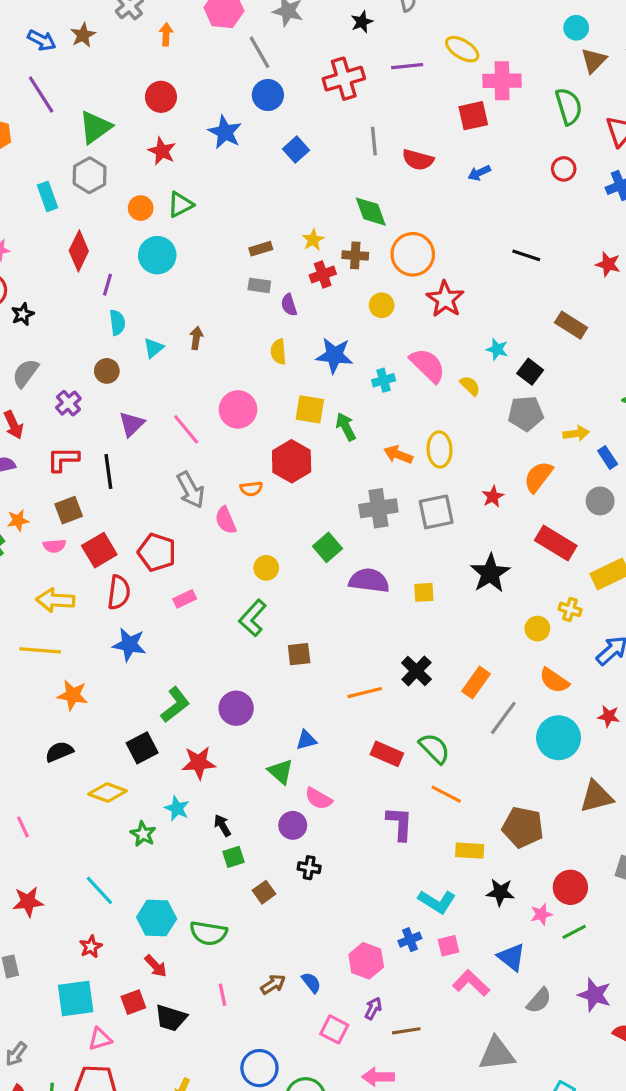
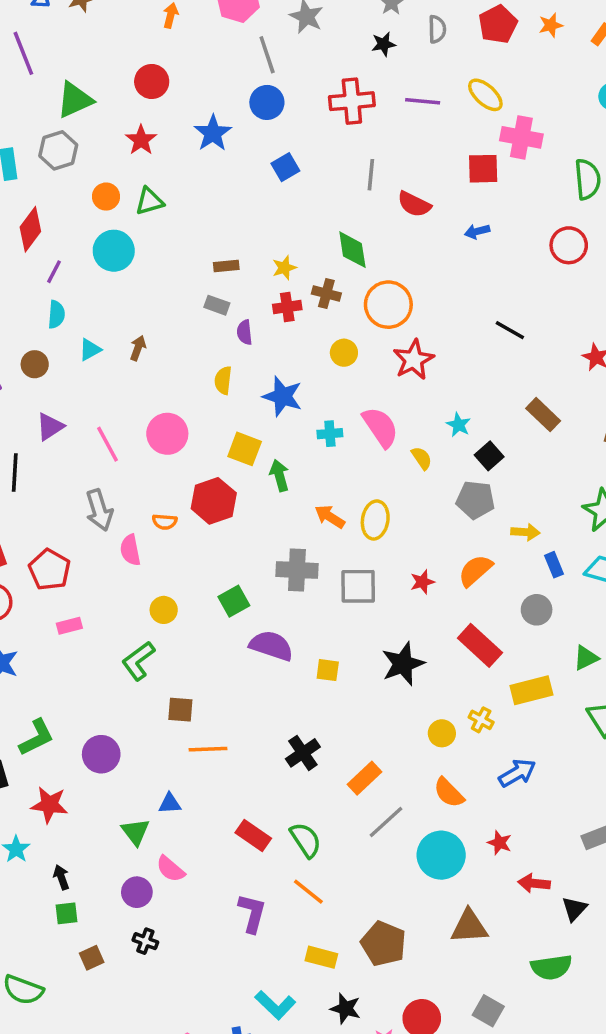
red circle: (564, 169) -> (569, 245), size x1.4
orange line: (365, 693) -> (208, 749), moved

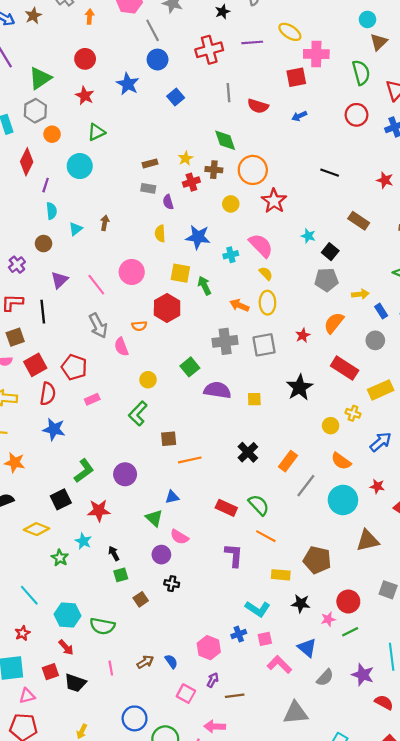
orange circle: (106, 197) -> (52, 134), moved
yellow semicircle: (422, 458) -> (266, 273), moved

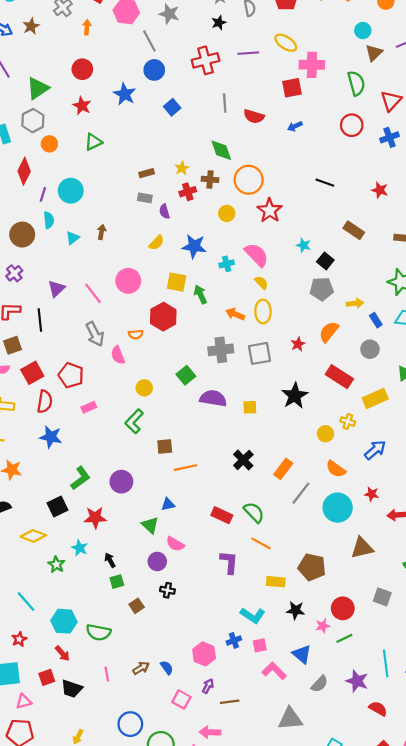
cyan circle: (80, 166) -> (71, 191), moved
yellow semicircle: (160, 234) -> (156, 243), turned -133
brown circle: (44, 244) -> (22, 235), moved, size x1.5

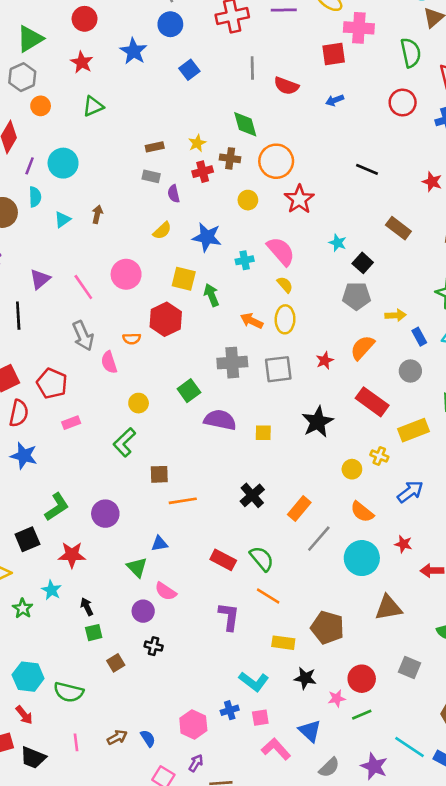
cyan line: (386, 663) -> (409, 747), turned -52

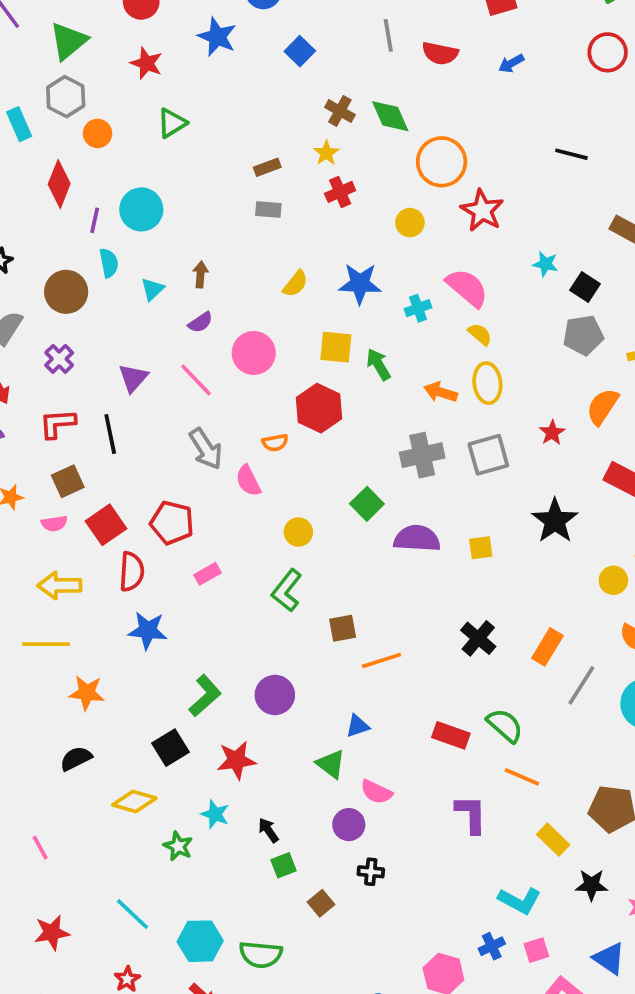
brown cross: (230, 158) -> (340, 111), moved, turned 30
purple semicircle: (174, 194) -> (200, 322), moved, turned -102
yellow rectangle: (283, 643) -> (553, 840), turned 45

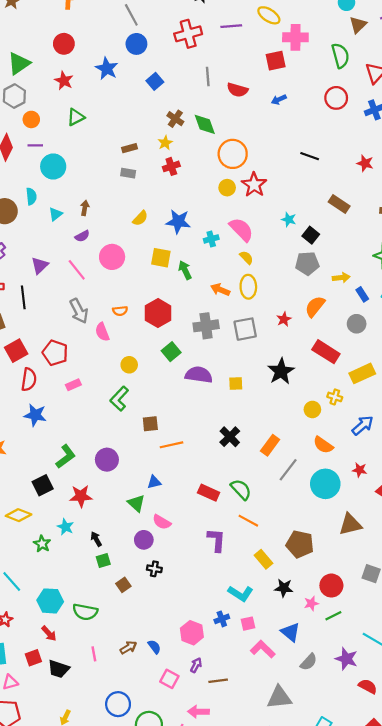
purple line: (95, 220) -> (35, 145), moved, turned 72
yellow circle: (410, 223) -> (227, 188), moved
red hexagon: (319, 408) -> (158, 313), moved

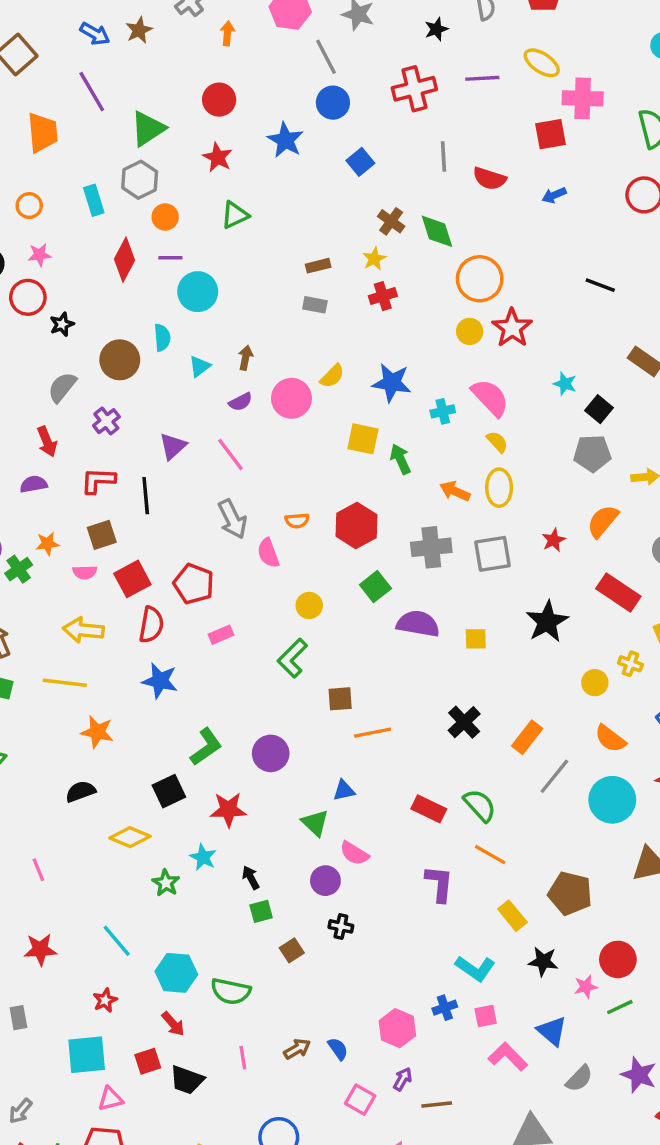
pink circle: (112, 257) -> (291, 398), moved

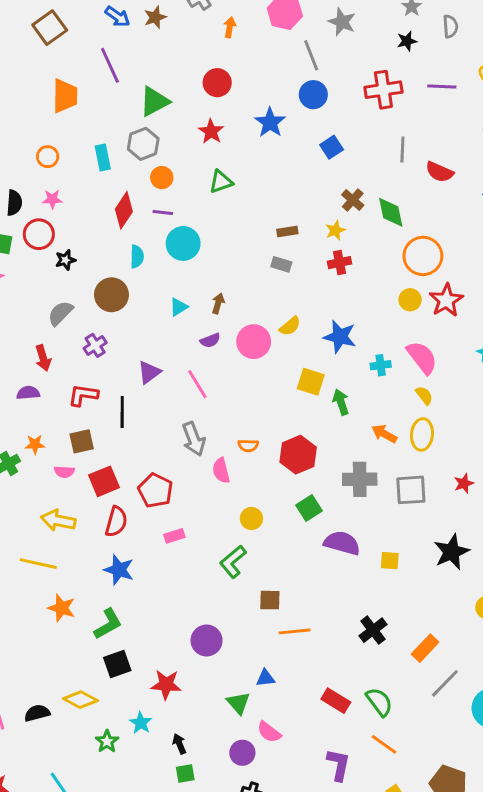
cyan semicircle: (162, 338) -> (137, 257), moved
green L-shape: (206, 747) -> (108, 624), moved
black semicircle: (81, 791) -> (37, 713), moved

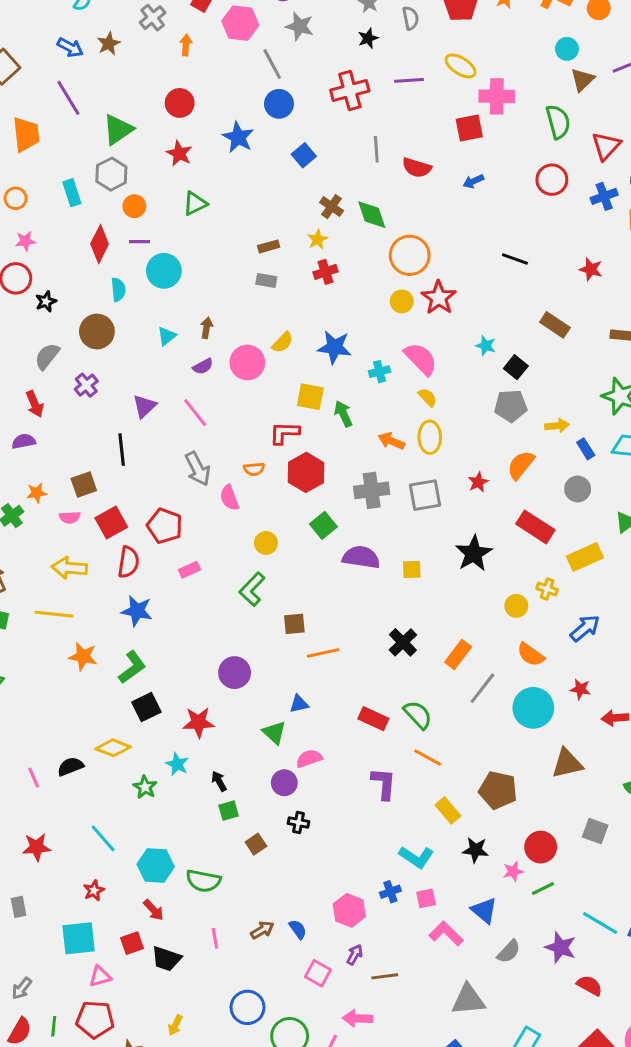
red L-shape: (83, 395) -> (284, 433), moved
pink semicircle: (269, 732) -> (309, 758), turned 130

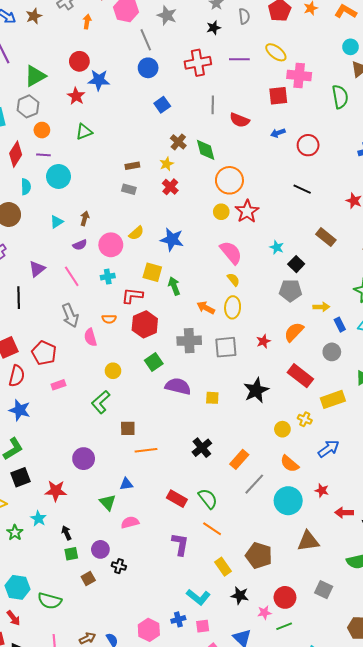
blue star: (238, 137) -> (99, 80), moved, turned -30
red circle: (552, 180) -> (308, 145), moved
red cross: (325, 272) -> (170, 187), turned -35
cyan cross: (379, 372) -> (108, 277), moved
purple circle: (284, 783) -> (100, 549), moved

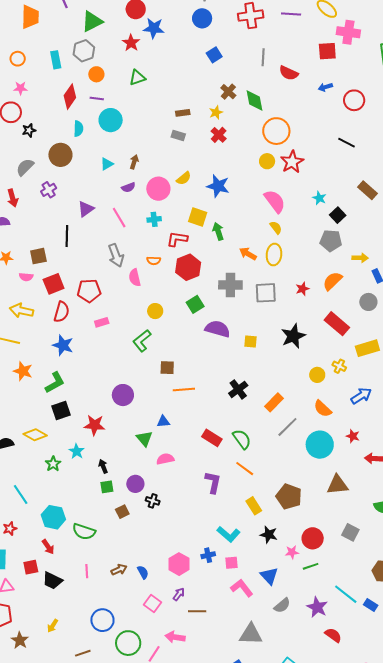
red pentagon: (44, 353) -> (89, 291), turned -30

